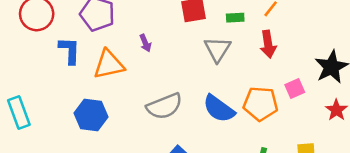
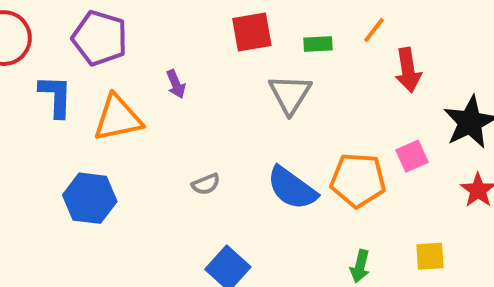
red arrow: (268, 44) -> (408, 70), moved
gray semicircle: (164, 106) -> (206, 184), size x0.5

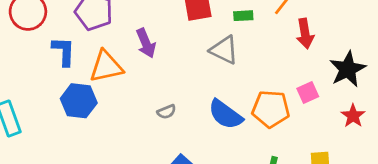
purple arrow: (176, 84) -> (146, 43), size x1.5
gray triangle: (290, 94) -> (224, 50), turned -36
blue hexagon: (90, 198) -> (79, 101), moved

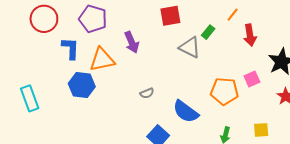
green rectangle: (243, 16) -> (208, 32), moved, turned -48
blue semicircle: (225, 114) -> (186, 112), moved

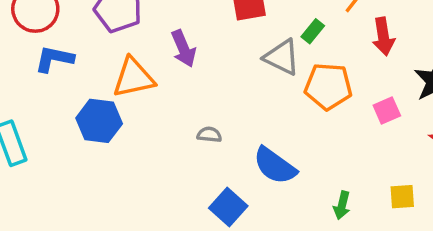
blue L-shape: (70, 48) -> (54, 59), moved, turned -80
orange pentagon: (224, 91) -> (328, 86), moved
gray semicircle: (147, 93) -> (209, 135), turned -152

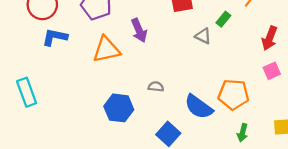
red arrow: (383, 36) -> (269, 38), moved, turned 30
gray triangle: (282, 57) -> (203, 36), size x0.7
orange pentagon: (328, 86) -> (233, 94), moved
blue hexagon: (99, 121) -> (119, 108), moved

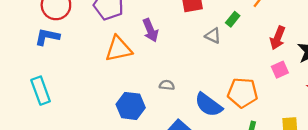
blue L-shape: (55, 37) -> (47, 37), moved

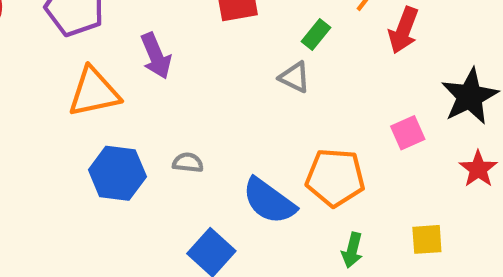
gray triangle: (213, 36) -> (295, 77), moved
red arrow: (278, 38) -> (404, 30), moved
blue hexagon: (131, 106) -> (117, 173), moved

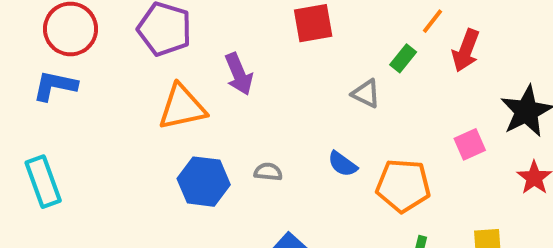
green rectangle: (316, 34) -> (403, 58), moved
blue semicircle: (269, 201) -> (343, 164), moved, size x0.6

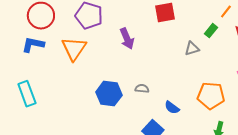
gray triangle: (366, 94) -> (192, 49), turned -42
orange triangle: (182, 107) -> (74, 49), moved, turned -44
blue semicircle: (343, 164) -> (172, 108), moved

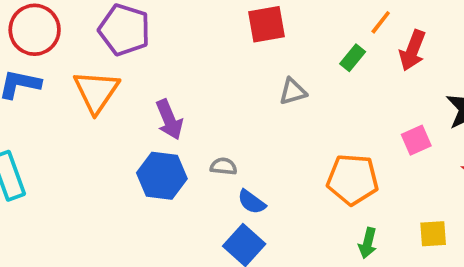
purple arrow: (127, 39) -> (169, 120), moved
gray triangle: (192, 49) -> (293, 92), moved
blue semicircle: (172, 108) -> (252, 202), moved

